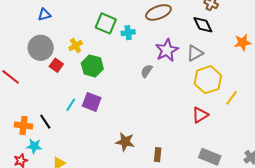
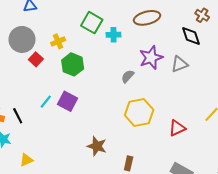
yellow hexagon: (208, 80) -> (139, 112), moved

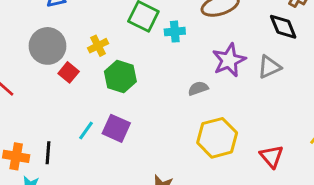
gray semicircle: (128, 76) -> (198, 88), turned 32
black line: (18, 116) -> (48, 153), turned 35
red triangle: (177, 128) -> (272, 156), turned -42

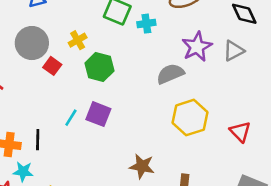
gray semicircle: (198, 88) -> (170, 74), size x1.5

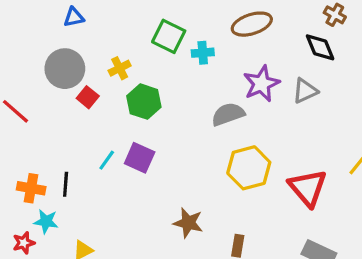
red triangle: (240, 132) -> (308, 188), size x1.5

